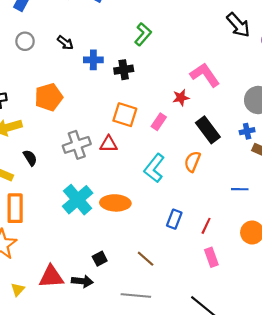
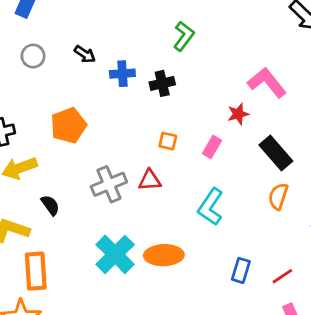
orange square: (125, 115) -> (168, 141), size x0.6
orange semicircle: (192, 162) -> (278, 196), moved
red line: (206, 226) -> (282, 276), turned 35

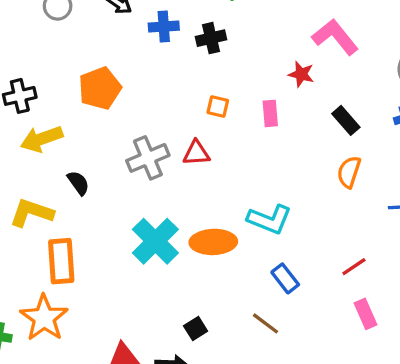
red star: (238, 114) -> (301, 74), turned 30
pink rectangle: (212, 147) -> (270, 113), turned -35
black rectangle: (276, 153) -> (346, 120), size x0.7
cyan L-shape: (211, 207) -> (269, 219), moved, turned -102
blue rectangle: (241, 270) -> (285, 278), moved, turned -55

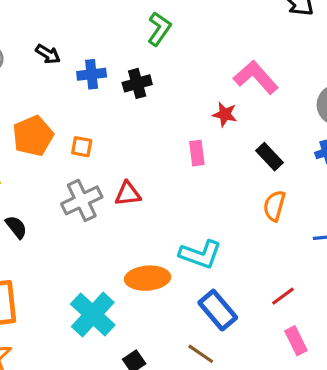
orange square: (218, 106) -> (82, 147), moved
cyan cross: (155, 241) -> (93, 315), moved
blue rectangle: (285, 278) -> (218, 310), size x1.4

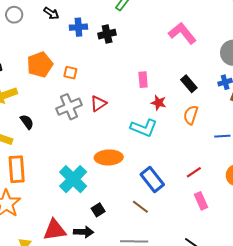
red star: (225, 114) -> (159, 103), moved
red triangle: (128, 194) -> (98, 104), turned -30
cyan L-shape: (200, 254) -> (144, 128), moved

